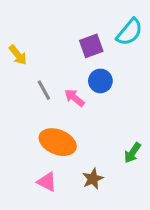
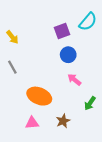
gray line: (44, 90) -> (12, 67), moved
pink arrow: (74, 98) -> (74, 80), moved
pink triangle: (47, 182) -> (32, 123), turned -32

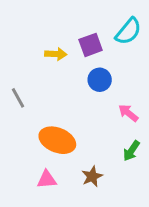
yellow arrow: (12, 37) -> (56, 54), moved, turned -48
pink arrow: (74, 80) -> (128, 113), moved

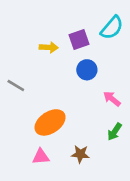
gray line: (18, 98) -> (16, 86), turned -30
orange ellipse: (57, 140) -> (50, 122), turned -56
brown star: (92, 176) -> (80, 154), turned 30

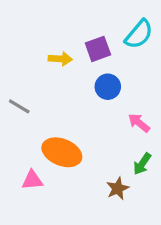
orange ellipse: (50, 122) -> (62, 152), turned 56
brown star: (80, 154) -> (118, 188), moved, turned -30
pink triangle: (41, 157) -> (32, 180), moved

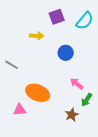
purple square: (98, 49) -> (57, 17), moved
pink arrow: (139, 123) -> (77, 84), moved

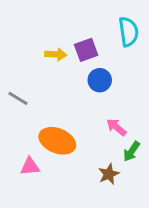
purple square: (57, 17) -> (86, 50), moved
cyan semicircle: (85, 21) -> (128, 32), turned -48

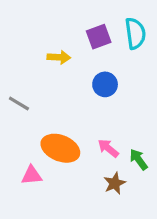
purple square: (86, 50) -> (99, 37), moved
pink arrow: (116, 127) -> (108, 148), moved
green arrow: (132, 151) -> (139, 159), turned 110

